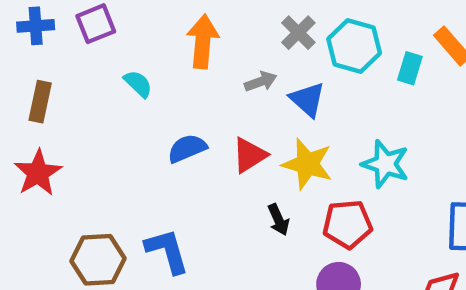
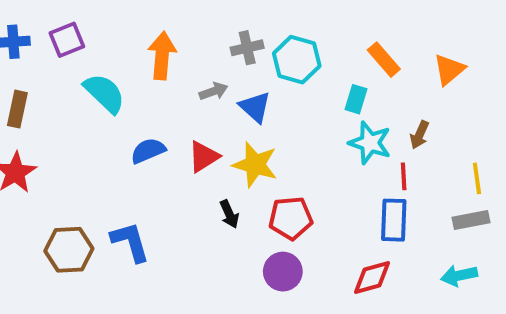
gray cross: (298, 33) -> (247, 48), turned 32
cyan rectangle: (410, 68) -> (356, 99), moved
cyan semicircle: (138, 84) -> (104, 93), size x1.6
cyan star: (385, 164) -> (370, 143), moved

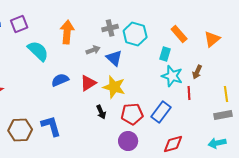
blue rectangle: (394, 220) -> (161, 112), moved, turned 35

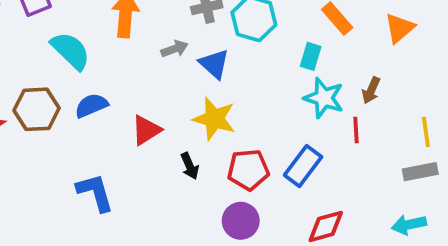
blue semicircle: (60, 80) -> (91, 105), moved
red triangle: (88, 83) -> (146, 130), moved
brown hexagon: (20, 130) -> (37, 109), moved

